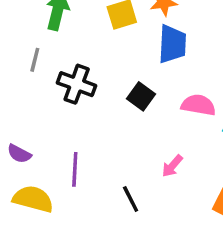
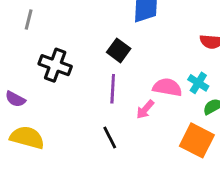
black cross: (77, 84) -> (55, 65), moved
pink semicircle: (198, 105) -> (167, 87), moved
purple line: (75, 169) -> (113, 89), moved

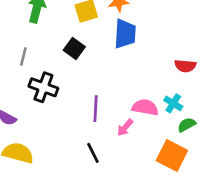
gray line: (29, 19) -> (23, 57), moved
black square: (119, 50) -> (74, 48), moved

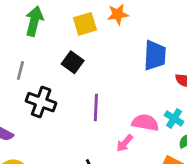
blue trapezoid: (125, 34) -> (155, 55), moved
purple line: (96, 109) -> (96, 108), moved

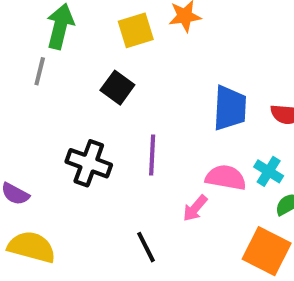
blue trapezoid: (155, 55) -> (230, 108), moved
gray line: (20, 70) -> (40, 71), moved
black cross: (41, 102) -> (89, 163), moved

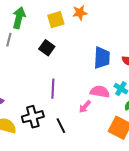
purple line: (152, 155) -> (53, 89), moved
black cross: (89, 163) -> (33, 117), moved, turned -35

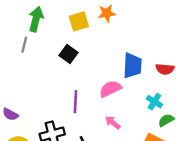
pink semicircle: (100, 92) -> (110, 89), moved, turned -36
pink arrow: (85, 107) -> (113, 123), turned 88

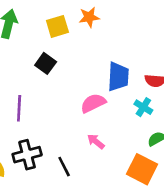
purple line: (75, 102) -> (19, 108), moved
cyan cross: (154, 102) -> (143, 107), moved

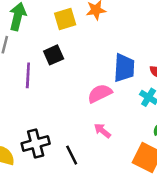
black square: (46, 63) -> (54, 55), turned 30
purple line: (19, 108) -> (28, 75), moved

